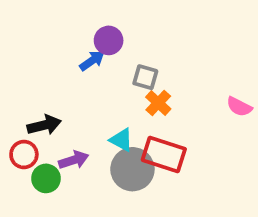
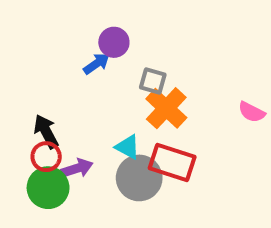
orange cross: (158, 103) -> (166, 108), size x1.5
black arrow: (44, 125) -> (46, 131), turned -104
red circle: (24, 154) -> (46, 157), moved
green circle: (46, 178) -> (48, 188), size x1.4

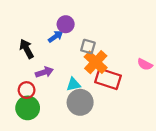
black arrow: (46, 131) -> (27, 49), moved
cyan triangle: (128, 147) -> (73, 84), turned -40
red rectangle: (172, 162) -> (108, 79), moved
purple arrow: (77, 168) -> (44, 72), moved

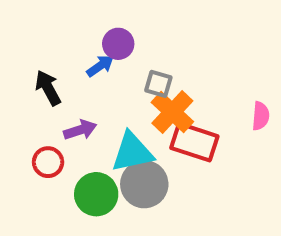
pink semicircle: (145, 64) -> (261, 116), turned -112
cyan triangle: (73, 84) -> (132, 152), size x1.6
green circle: (28, 108) -> (96, 194), moved

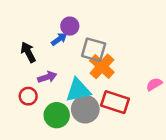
gray square: (158, 84) -> (94, 50), size x1.5
pink semicircle: (261, 116) -> (154, 84), moved, turned -126
red rectangle: (194, 142) -> (115, 102), moved

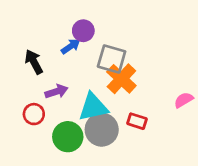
red rectangle: (115, 102) -> (137, 121), size x0.6

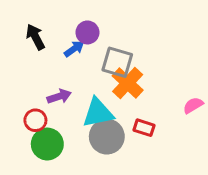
black arrow: (34, 62) -> (35, 37), moved
green circle: (68, 137) -> (47, 144), moved

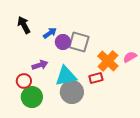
purple circle: (87, 32) -> (63, 42), moved
orange cross: (128, 83) -> (108, 61), moved
pink semicircle: (193, 105) -> (130, 57), moved
red rectangle: (144, 128) -> (96, 78), moved, turned -32

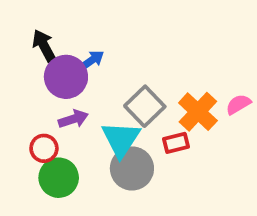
purple circle: (63, 42) -> (66, 77), moved, size x1.5
gray square: (79, 42) -> (145, 106), moved, turned 30
cyan triangle: (66, 76) -> (121, 139), turned -45

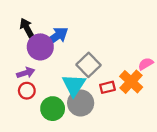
blue arrow: (92, 60) -> (56, 37), size x1.6
orange cross: (198, 112) -> (131, 82), moved
purple arrow: (73, 119) -> (26, 73), moved
green circle: (59, 178) -> (53, 109), moved

